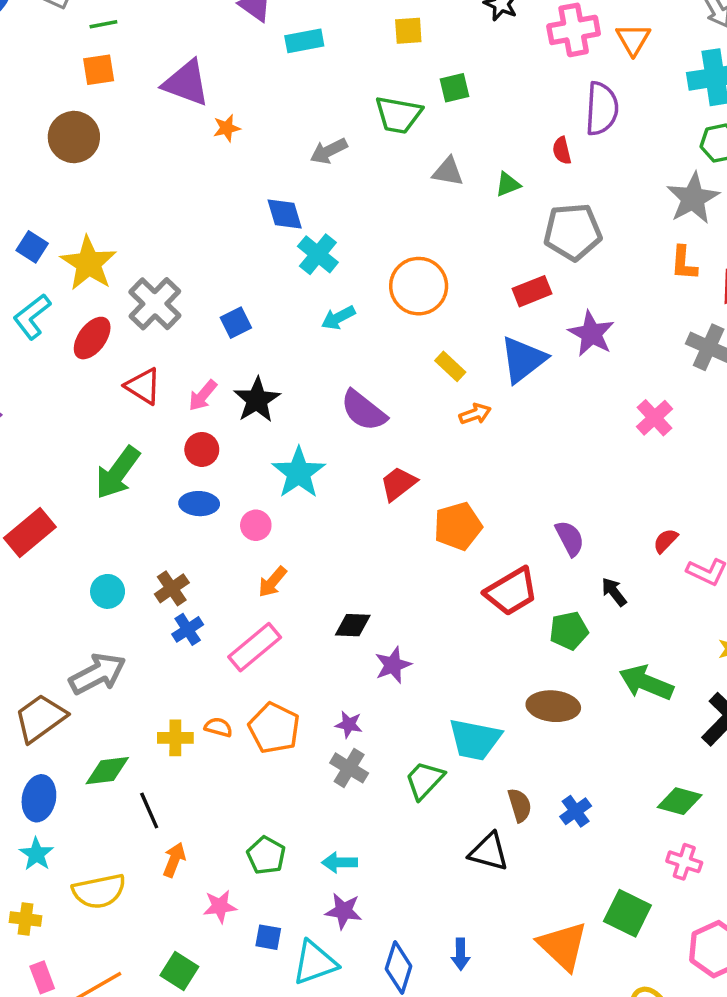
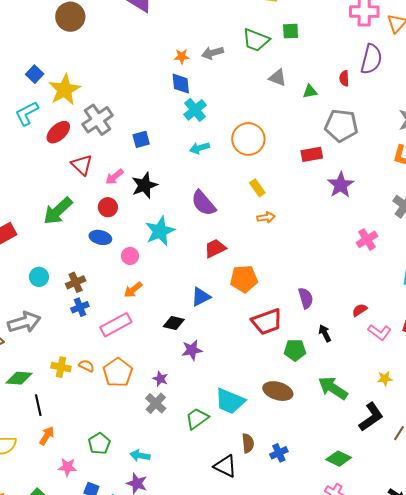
orange star: (227, 128) -> (182, 56), moved
blue triangle: (523, 359) -> (201, 297), moved, size x0.7

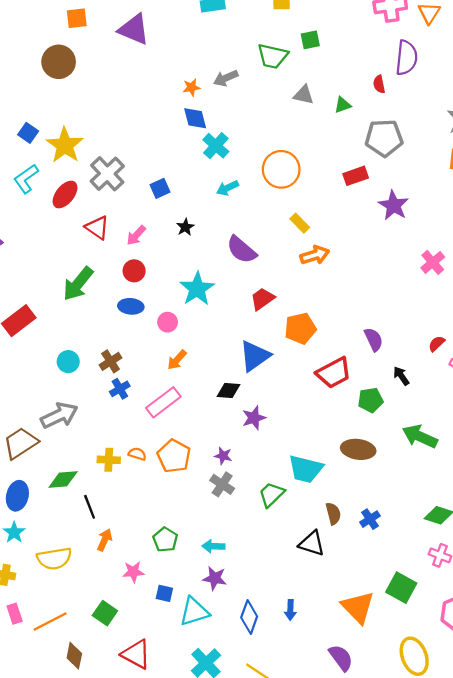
black star: (144, 185) -> (185, 227), moved, size x0.6
orange arrow: (266, 217) -> (315, 255), size x1.4
blue triangle: (201, 297) -> (255, 356), size x1.4

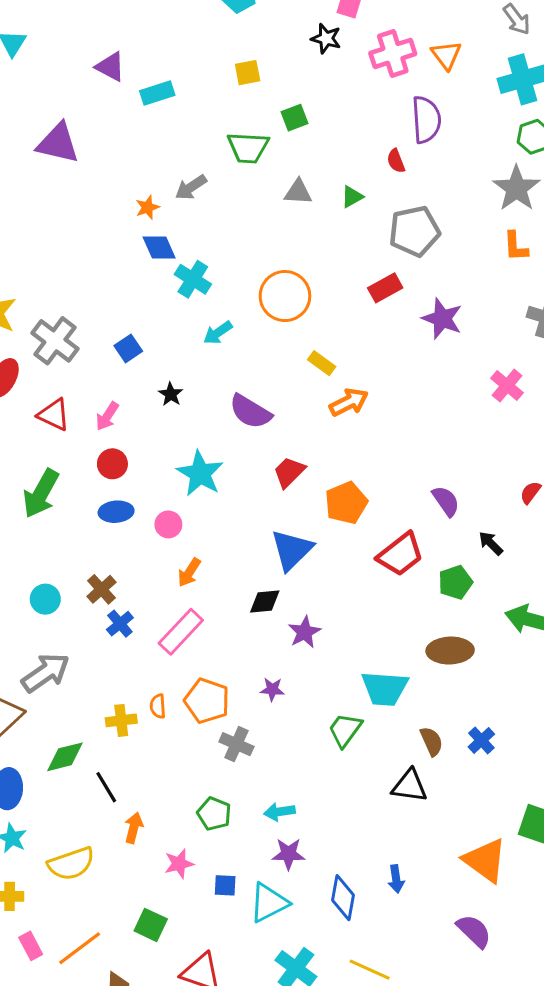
orange semicircle: (137, 454) -> (158, 706), turned -102
gray cross: (222, 484) -> (236, 744), moved

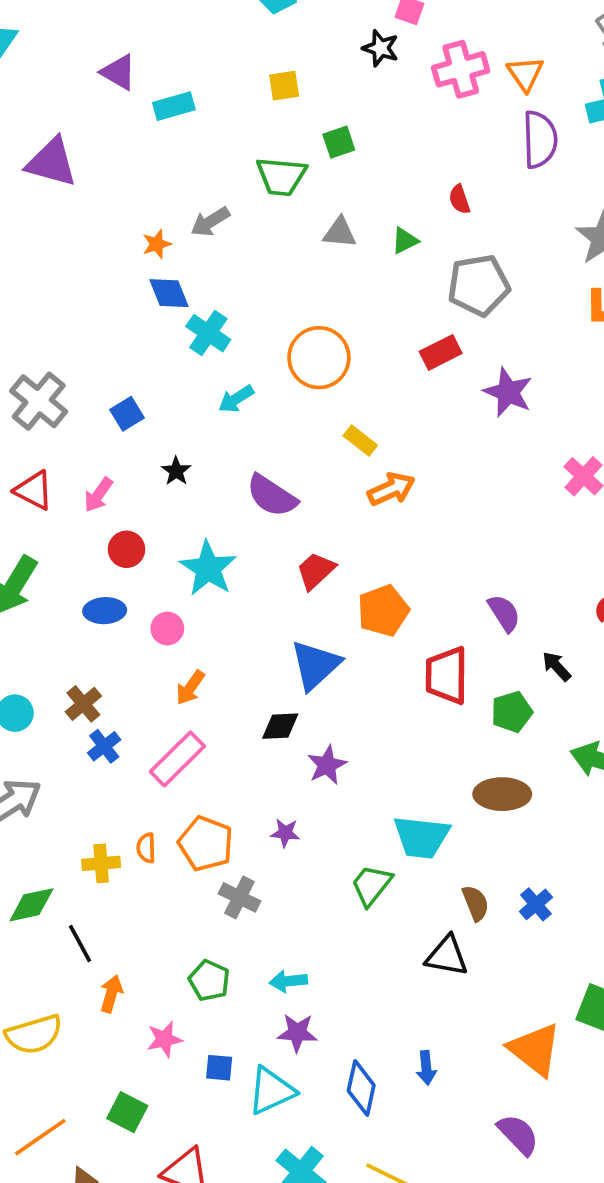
purple semicircle: (426, 120) -> (540, 140), moved
red circle: (112, 464) -> (126, 549), moved
red trapezoid: (400, 554) -> (447, 675), turned 126

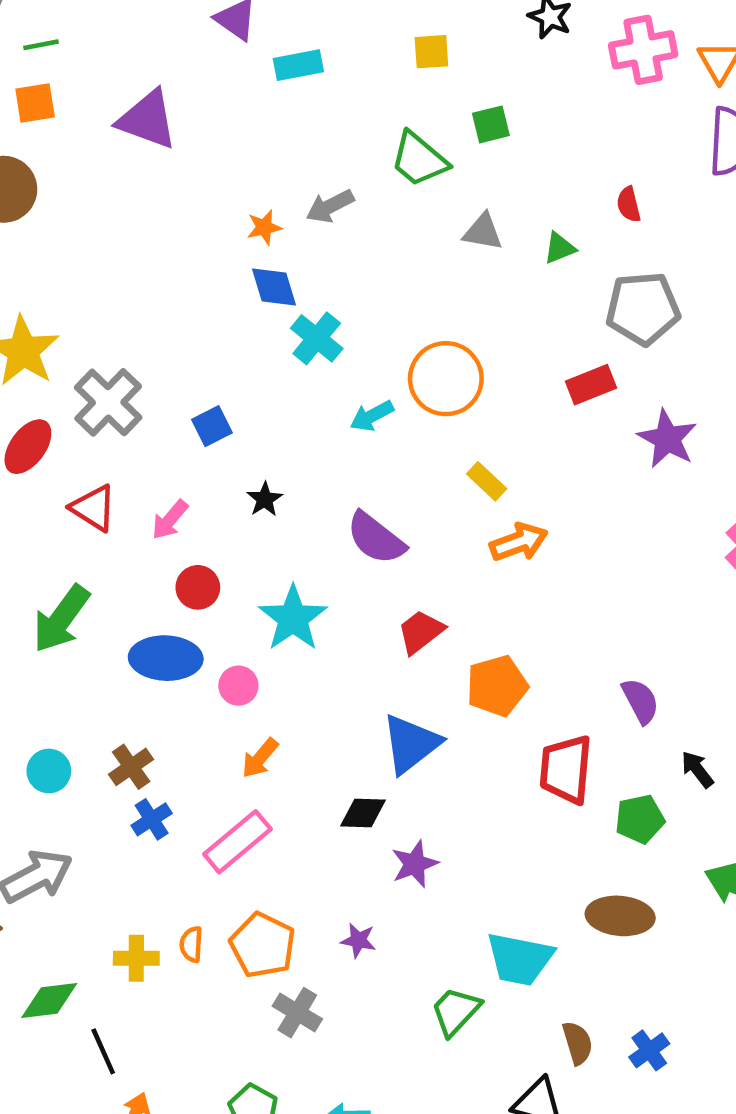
green trapezoid: (281, 176) -> (419, 159), turned 30
cyan arrow: (236, 399) -> (372, 416), moved
blue ellipse: (105, 611) -> (166, 658), size x1.4

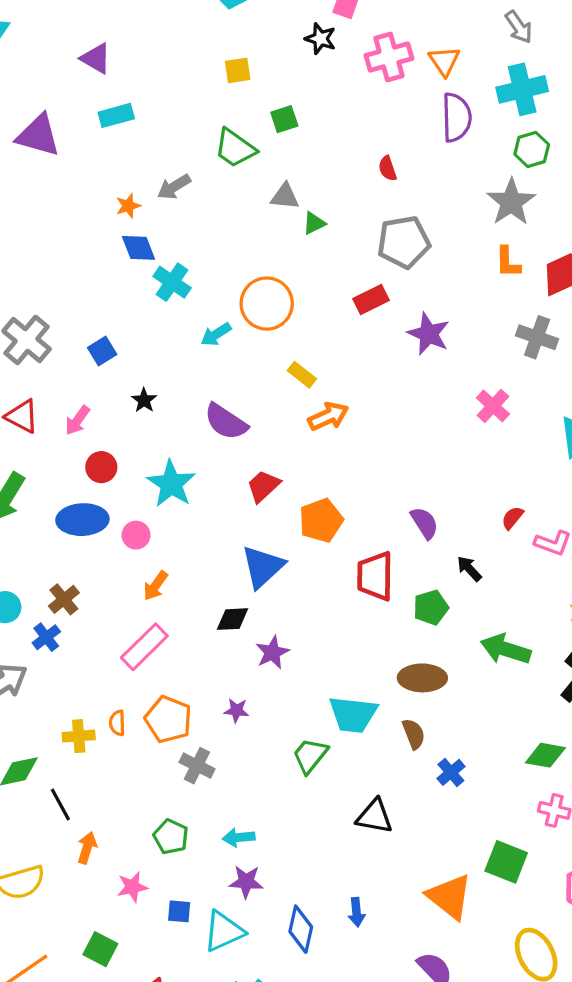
cyan rectangle: (298, 65) -> (116, 115), moved
green triangle: (560, 248) -> (314, 223), moved
blue cross: (152, 819) -> (46, 637), moved
brown semicircle: (578, 1043) -> (414, 734), moved

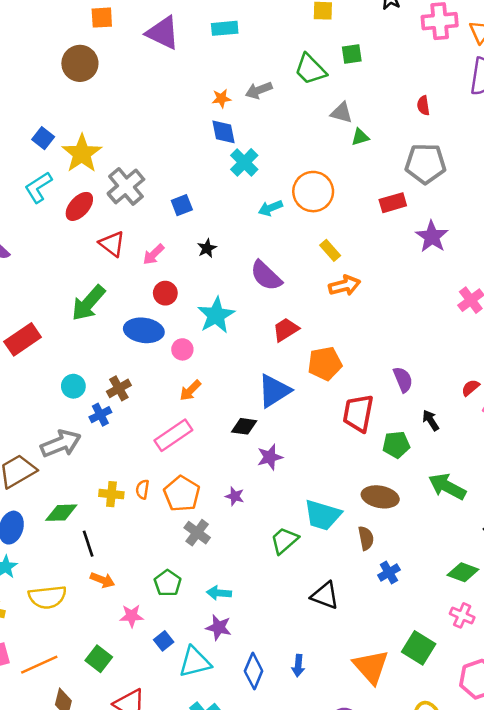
orange arrow: (87, 848) -> (102, 580), turned 85
blue square: (179, 911) -> (164, 641), turned 36

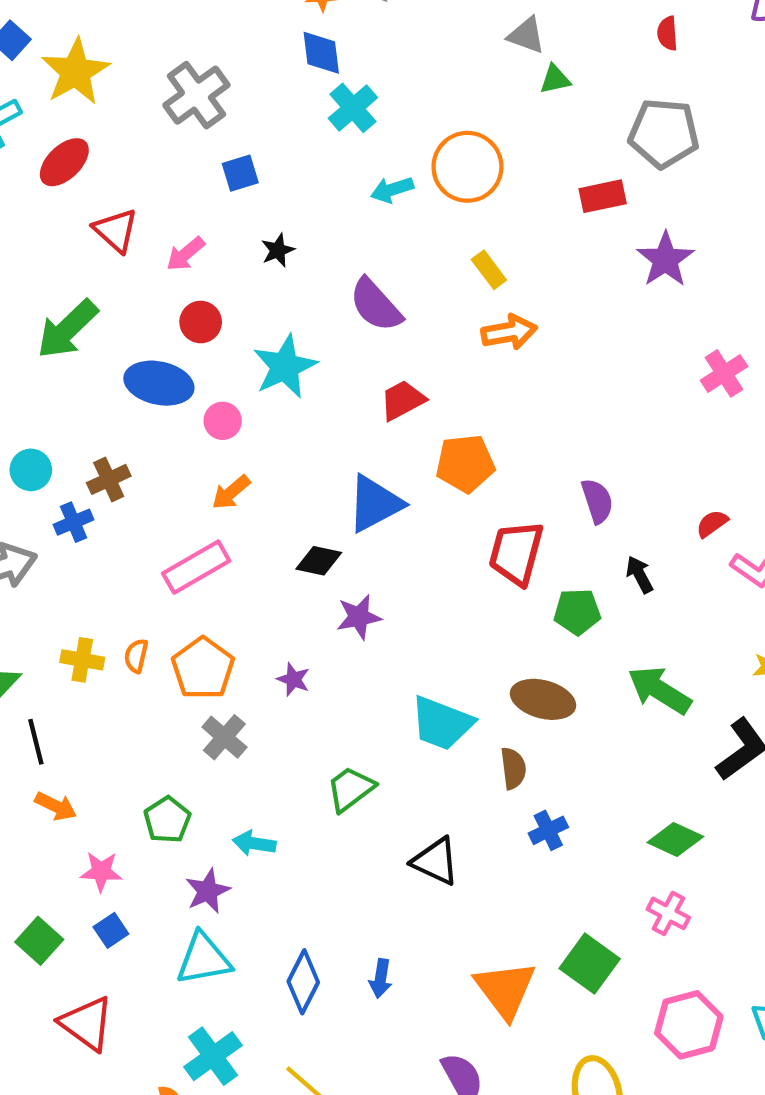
gray cross: (126, 186) -> (196, 95), moved
green trapezoid: (284, 540) -> (350, 789), moved
purple star: (219, 627) -> (208, 891), moved, turned 30
blue square: (164, 641) -> (111, 930), moved

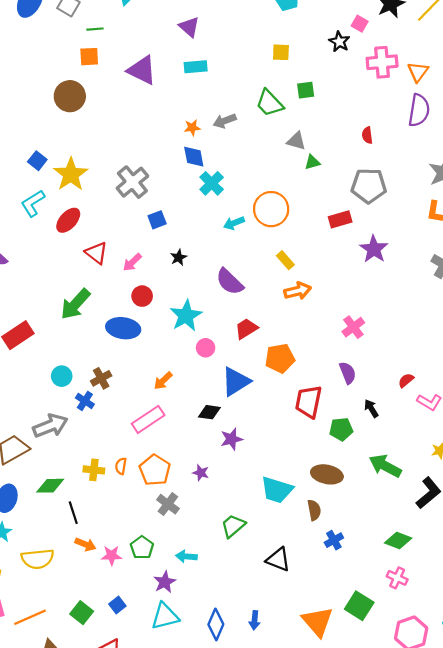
pink cross: (724, 373) -> (353, 327), moved
pink circle: (223, 421) -> (206, 348), moved
blue cross: (74, 522) -> (85, 401), turned -30
pink star: (101, 872) -> (112, 555), moved

